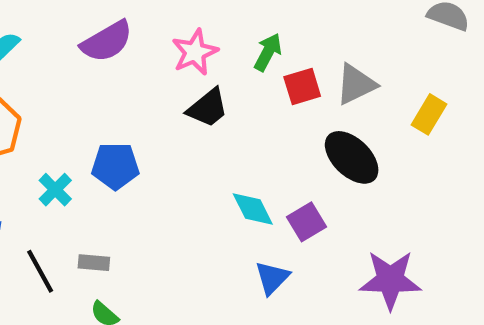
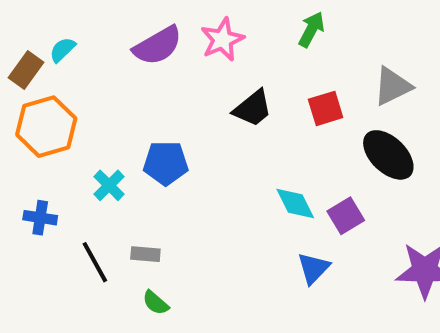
pink star: (195, 52) -> (222, 40), moved
green arrow: (268, 52) -> (311, 29), moved
red square: (302, 87) -> (326, 108), moved

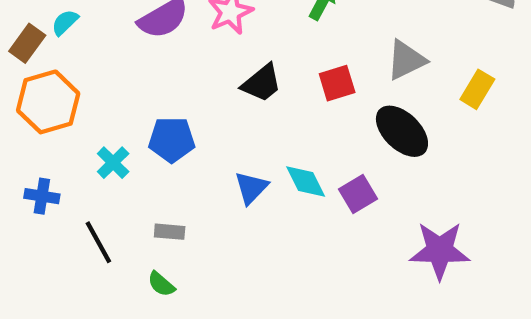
gray rectangle: (145, 254) -> (170, 232), moved
blue triangle: (313, 268) -> (251, 188), moved

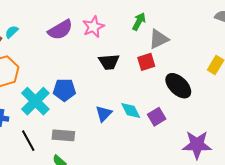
gray triangle: (406, 60) -> (159, 39), moved
black trapezoid: (262, 83) -> (109, 62), turned 35
cyan cross: (113, 163) -> (35, 101), size x1.8
gray rectangle: (170, 232) -> (63, 135), size x1.5

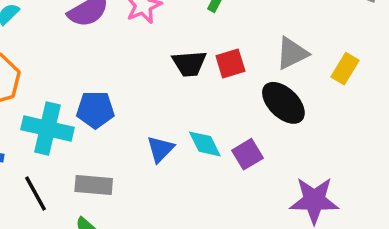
gray triangle: (159, 39) -> (292, 53), moved
black trapezoid: (109, 62) -> (189, 64), moved
cyan cross: (35, 101) -> (47, 129), turned -32

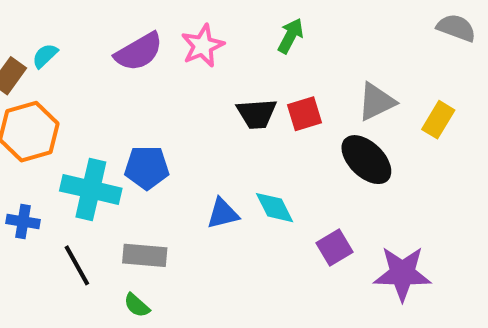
blue triangle: (160, 149) -> (223, 214), turned 32
purple square: (248, 154) -> (334, 247), moved

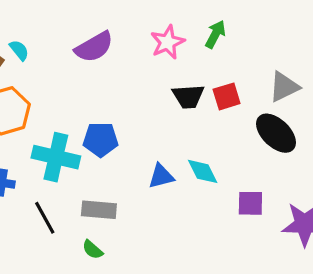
pink star: (203, 46) -> (168, 42), moved
cyan semicircle: (45, 56) -> (19, 50), turned 95
purple square: (334, 247) -> (250, 203), turned 32

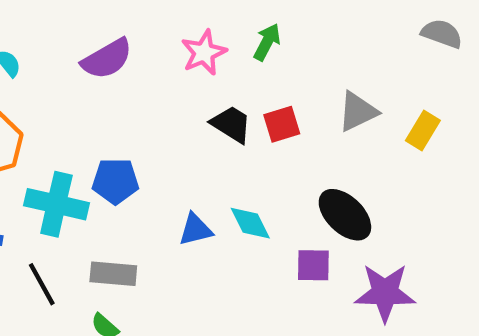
black trapezoid: (188, 96) -> (231, 124), turned -144
black ellipse: (276, 133) -> (345, 215), moved

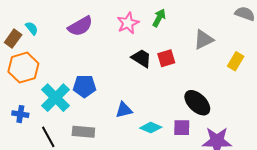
gray triangle: (358, 112) -> (204, 40), moved
cyan cross: (56, 204) -> (56, 98), turned 32
cyan diamond: (250, 223) -> (151, 128), moved, turned -40

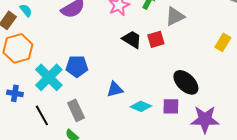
gray triangle: (204, 40) -> (175, 16), moved
gray rectangle: (83, 132) -> (76, 110), turned 60

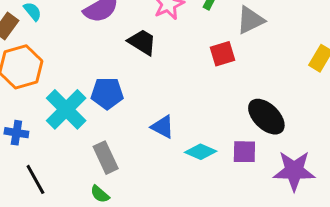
black trapezoid: (132, 39) -> (142, 42), moved
blue triangle: (115, 89) -> (163, 127), turned 42
black line: (42, 115) -> (35, 179), moved

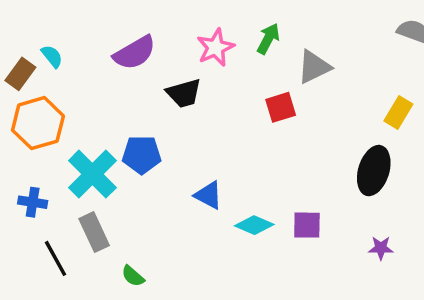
black trapezoid: (142, 42) -> (184, 93), turned 132
black ellipse: (266, 117) -> (374, 171), moved, turned 63
gray rectangle: (106, 158) -> (94, 232), moved
purple star: (294, 171) -> (381, 248), moved, size x0.5

